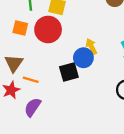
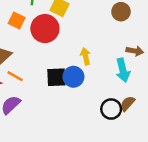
blue circle: (83, 58) -> (73, 77), moved

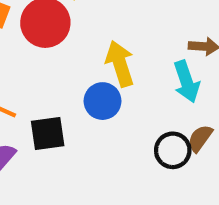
yellow arrow: (86, 56) -> (120, 64), size x1.5
black square: (56, 77) -> (48, 134), moved

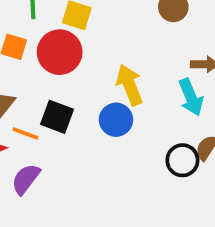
black square: (48, 134) -> (57, 117), moved, turned 32

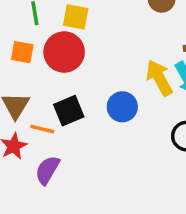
yellow arrow: (130, 85) -> (159, 78), moved
black square: (57, 117) -> (69, 111), turned -36

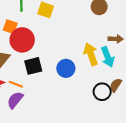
red circle: (64, 52) -> (22, 40), moved
orange line: (42, 129) -> (16, 84), moved

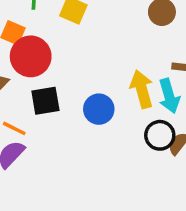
black circle: (102, 92) -> (160, 135), moved

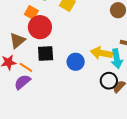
yellow arrow: (142, 89) -> (101, 53), turned -70

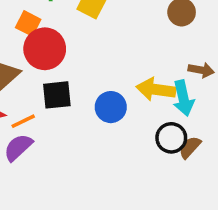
orange line: (26, 67) -> (23, 121), turned -56

